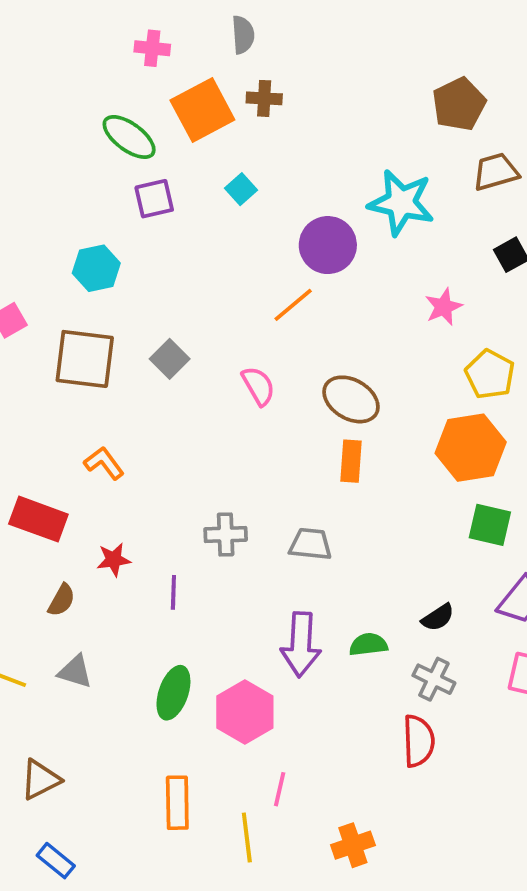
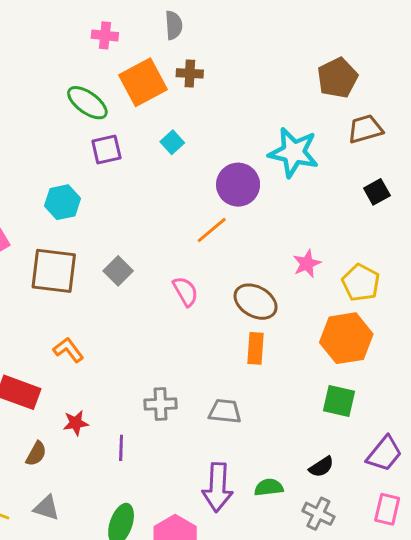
pink star: (444, 307) -> (307, 264), moved
green square: (490, 525) -> (339, 401), moved

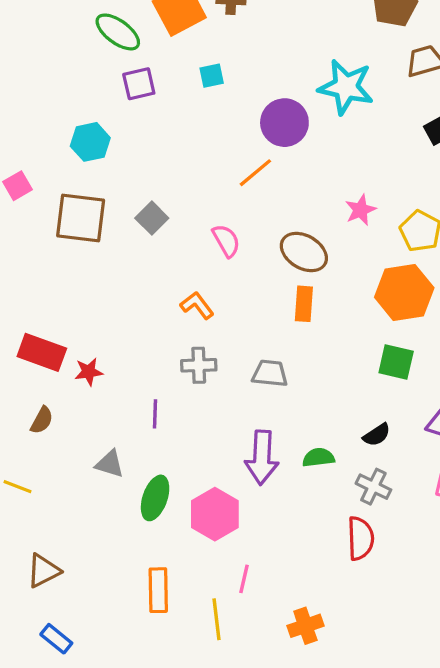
cyan square: (172, 142) -> (212, 76), turned 30
orange L-shape: (68, 350) -> (197, 305), moved
red star: (76, 423) -> (89, 372), moved
brown semicircle: (36, 454) -> (42, 420), moved
gray triangle: (46, 508) -> (110, 464), moved

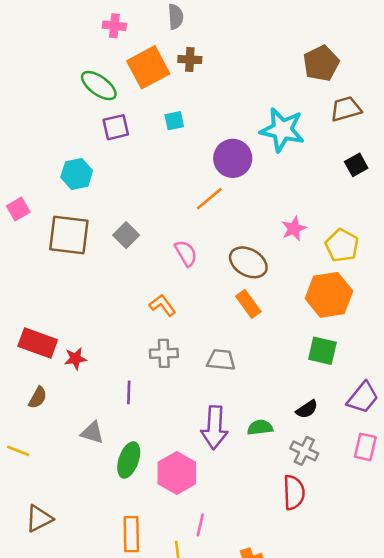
orange rectangle: (304, 304) -> (248, 304), turned -40

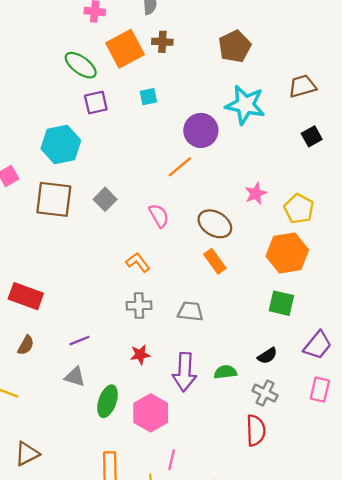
brown pentagon: (321, 63) -> (235, 46), moved
cyan hexagon: (77, 174) -> (61, 144), size x1.4
red star: (75, 359) -> (140, 355), moved
purple line: (129, 392) -> (79, 341), moved, turned 66

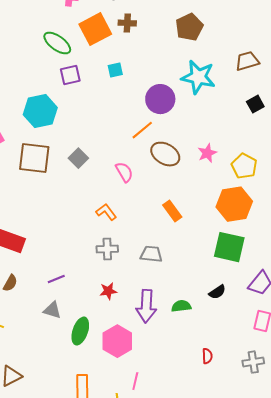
brown ellipse: (215, 224) -> (165, 154), moved
green square: (281, 303) -> (229, 247), size x1.4
gray cross: (265, 393) -> (253, 362), moved, turned -35
red semicircle: (256, 430) -> (207, 356), size x0.6

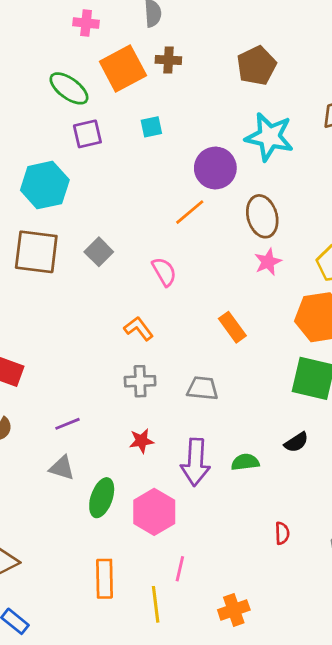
pink star: (207, 153) -> (268, 262), moved
brown ellipse: (165, 154) -> (262, 216), moved, turned 44

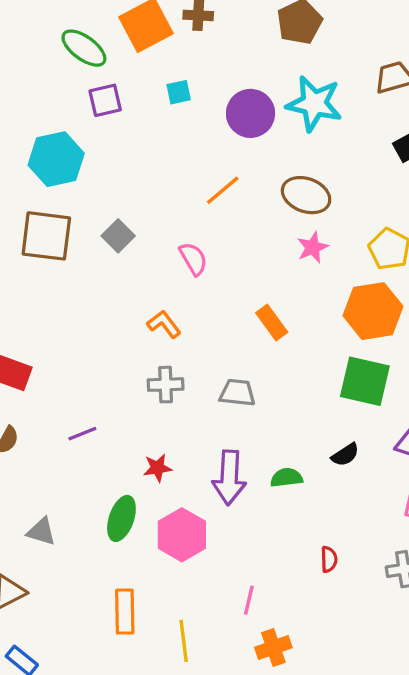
purple circle: (215, 168) -> (251, 113), moved
brown ellipse: (262, 216) -> (306, 195), turned -54
red star: (141, 441) -> (157, 468), moved
gray triangle: (62, 468) -> (41, 532), moved
pink line: (180, 569) -> (249, 600), moved

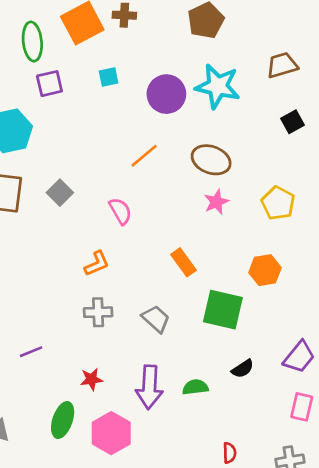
green ellipse: (84, 48) -> (32, 42), turned 48
orange hexagon: (373, 311) -> (265, 270), moved, size x0.7
orange L-shape: (164, 324) -> (97, 264), turned 104
green square: (365, 381) -> (223, 310), moved
gray trapezoid: (237, 393) -> (156, 319), turned 36

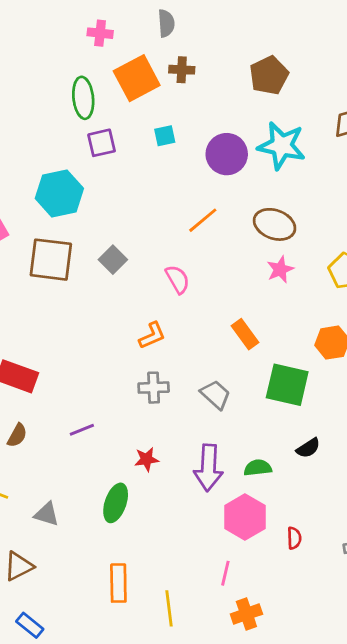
pink hexagon: (111, 433) -> (245, 517), moved

